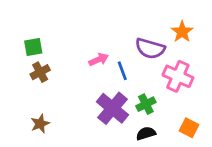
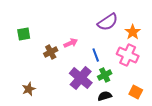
orange star: (182, 32) -> (133, 32), moved
purple semicircle: (150, 48) -> (108, 22), moved, turned -50
blue line: (122, 71) -> (96, 55), moved
brown cross: (40, 72) -> (51, 52), moved

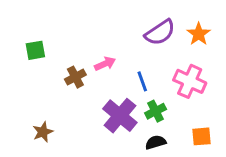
orange star: (133, 32) -> (199, 34), moved
orange square: (136, 92) -> (202, 136), turned -32

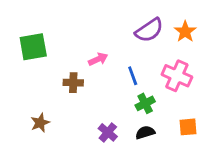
green square: (35, 50) -> (33, 47), size x1.5
brown cross: (75, 77) -> (73, 83), moved, turned 30
purple cross: (120, 116) -> (108, 132), moved, size x0.6

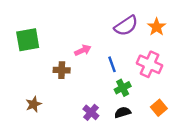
orange square: (188, 127) -> (159, 108), turned -35

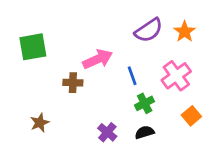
pink arrow: (83, 50) -> (98, 59), size x1.5
pink cross: (150, 64) -> (176, 76), turned 30
orange square: (159, 108) -> (191, 116), moved

